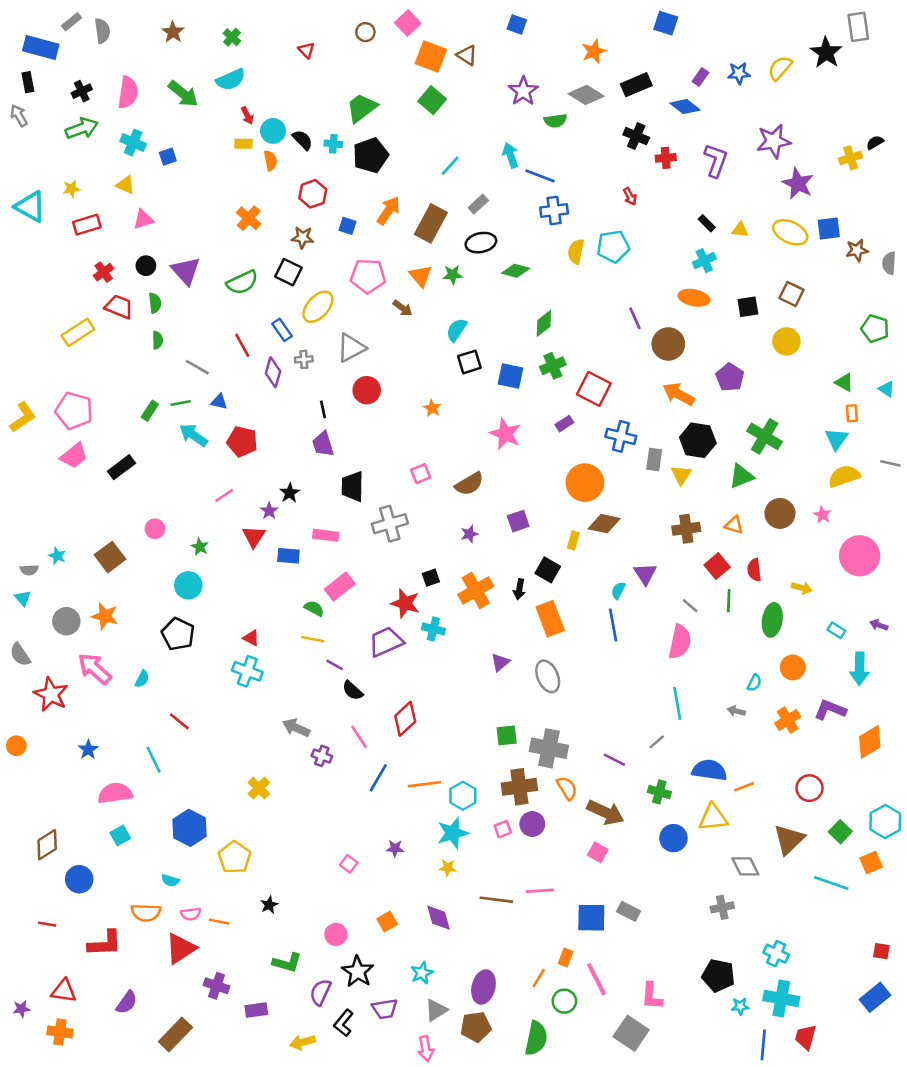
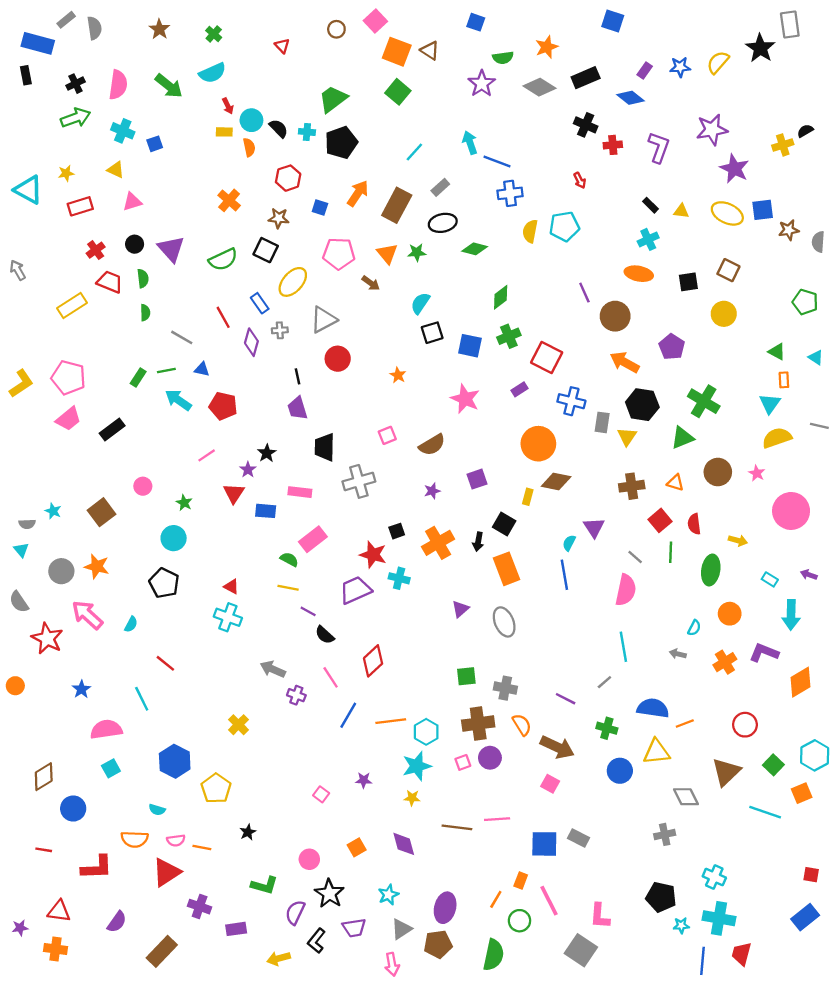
gray arrow: (19, 116) -> (18, 270), moved
green semicircle: (555, 121) -> (503, 58), moved
gray cross: (549, 748) -> (505, 688), size x0.7

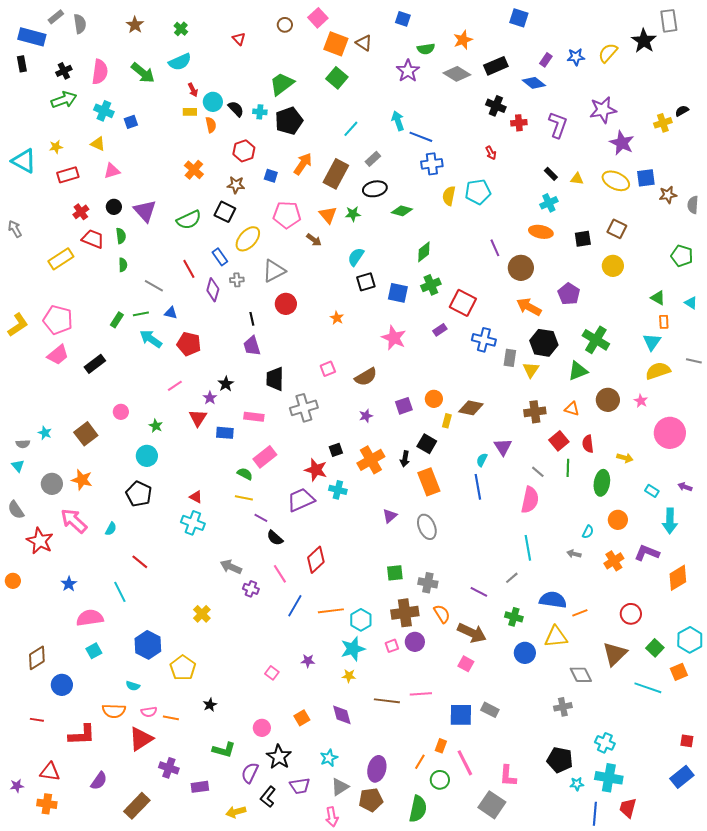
orange circle: (538, 444) -> (434, 399), moved, size x0.6

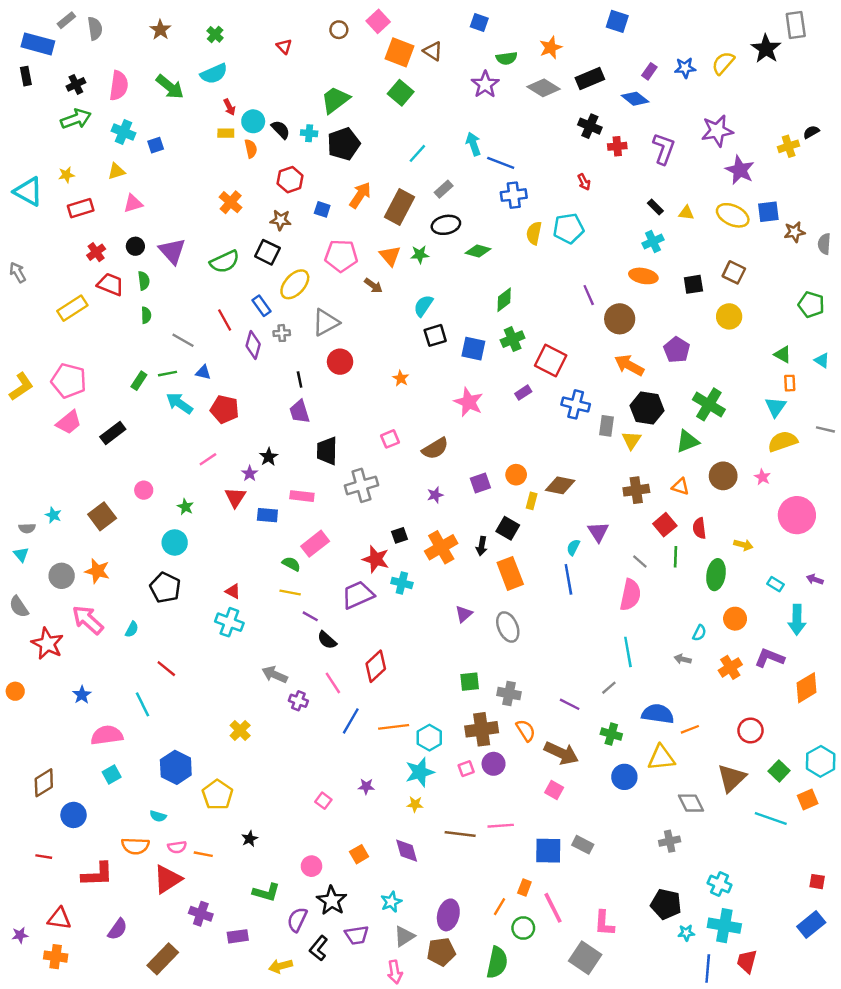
yellow triangle: (98, 144) -> (116, 171), turned -42

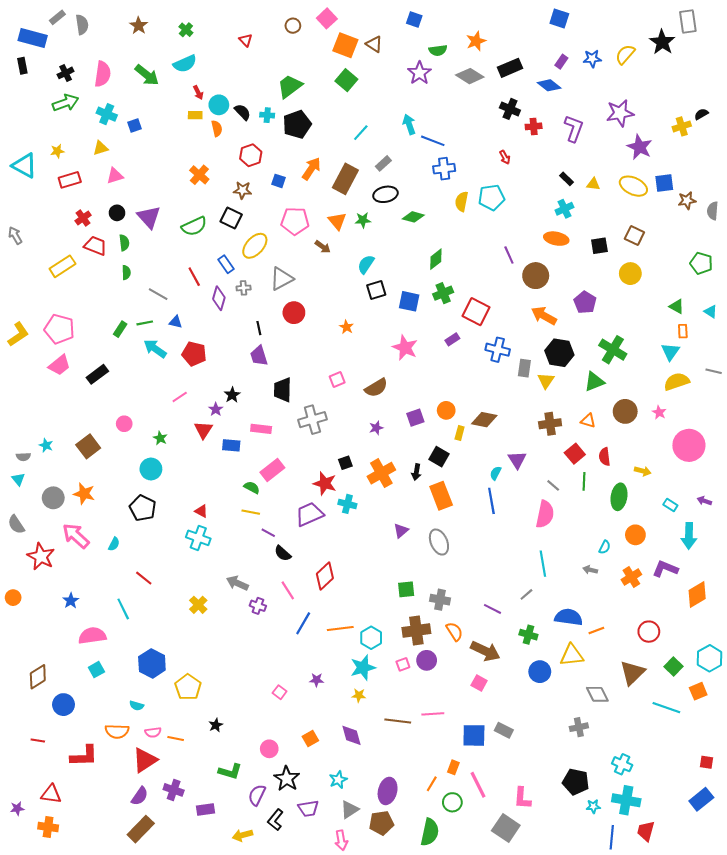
blue square: (617, 21) -> (559, 18), moved
yellow cross: (240, 730) -> (198, 605), moved
purple semicircle: (118, 929) -> (140, 796), moved

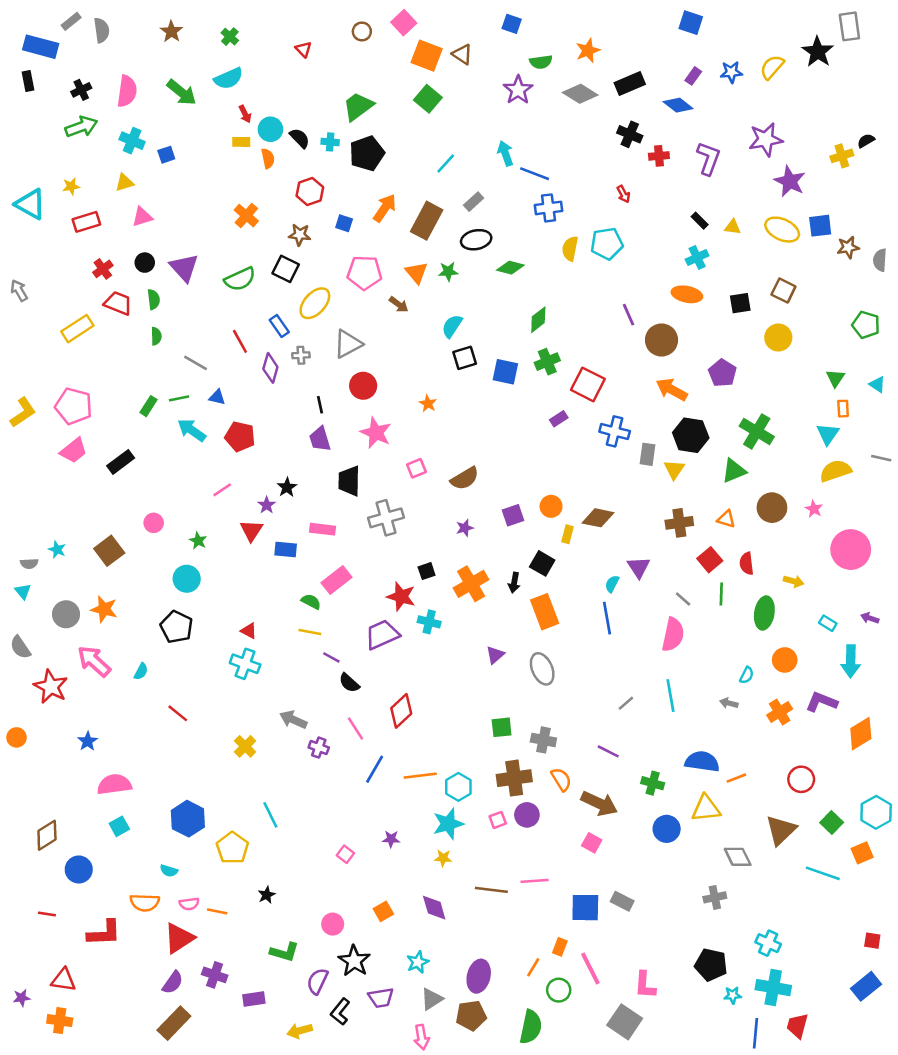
green triangle: (677, 306) -> (835, 378), turned 35
pink star: (405, 348) -> (376, 433), moved
gray line: (526, 594) -> (626, 703), moved
cyan line: (123, 609) -> (270, 815), moved

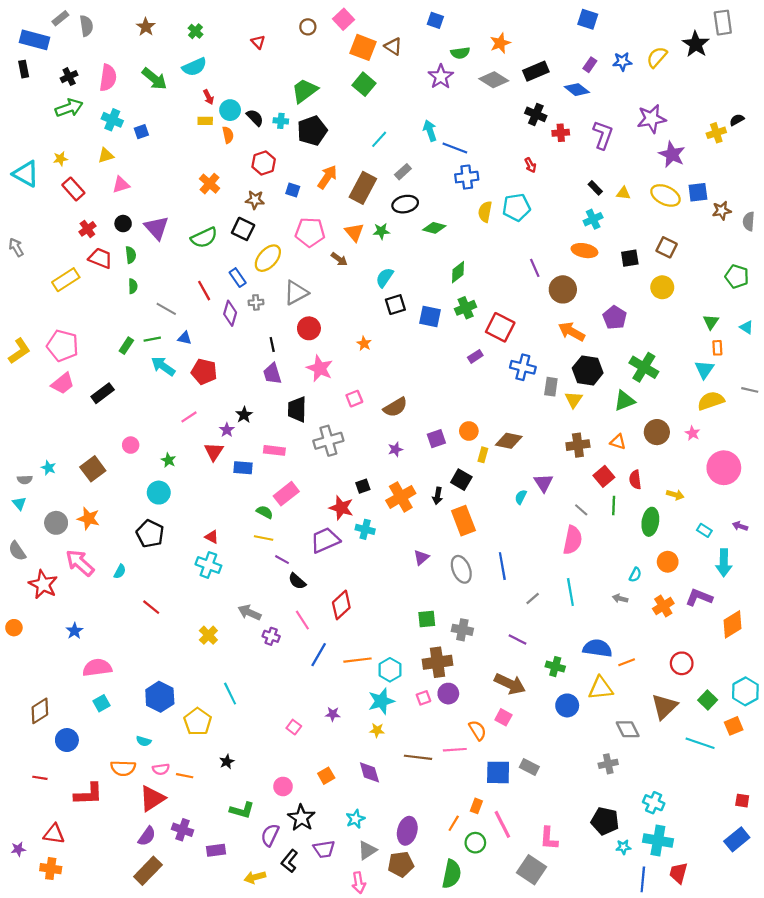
red rectangle: (86, 222) -> (73, 189), turned 65
blue line: (607, 618) -> (502, 566), moved
orange semicircle: (561, 779) -> (477, 730), moved

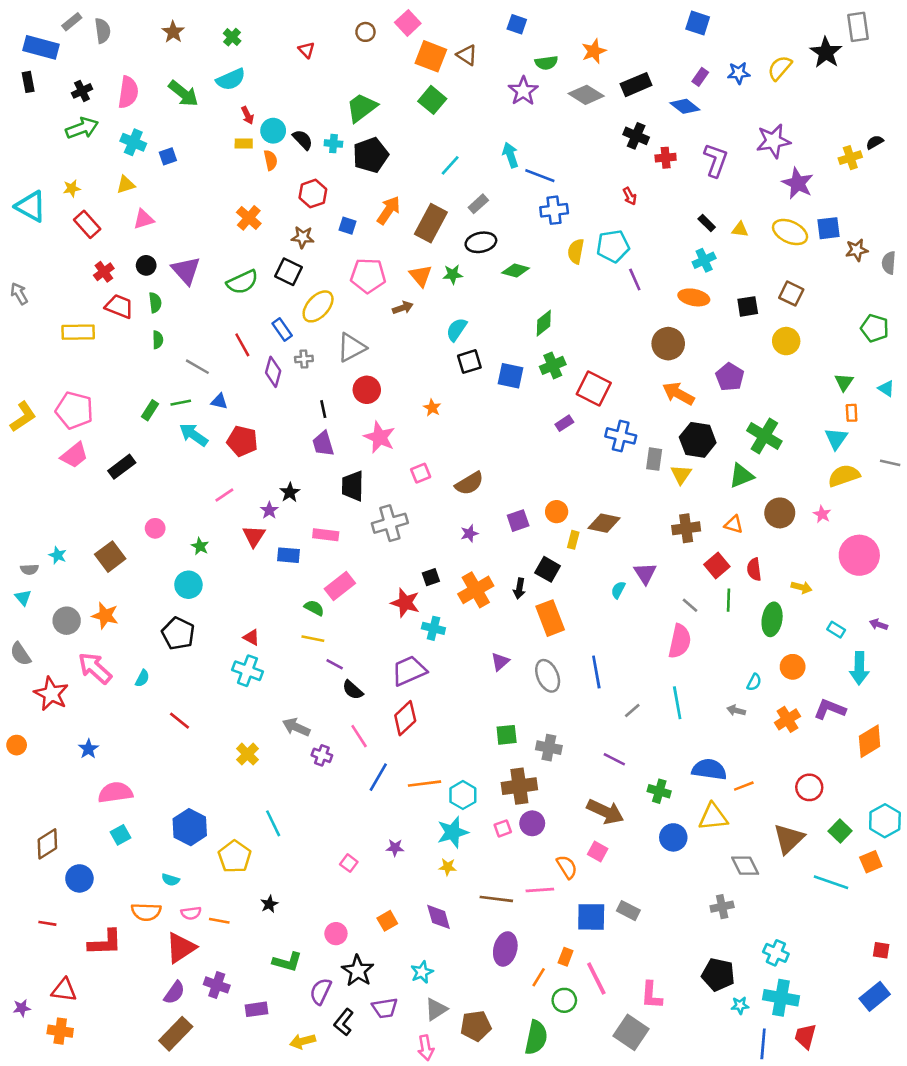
brown arrow: (339, 259) -> (403, 308), turned -56
purple line: (535, 268) -> (635, 279), moved
yellow rectangle: (66, 280) -> (78, 332), turned 32
purple trapezoid: (325, 540) -> (409, 671), moved
purple ellipse: (407, 831) -> (505, 949), moved

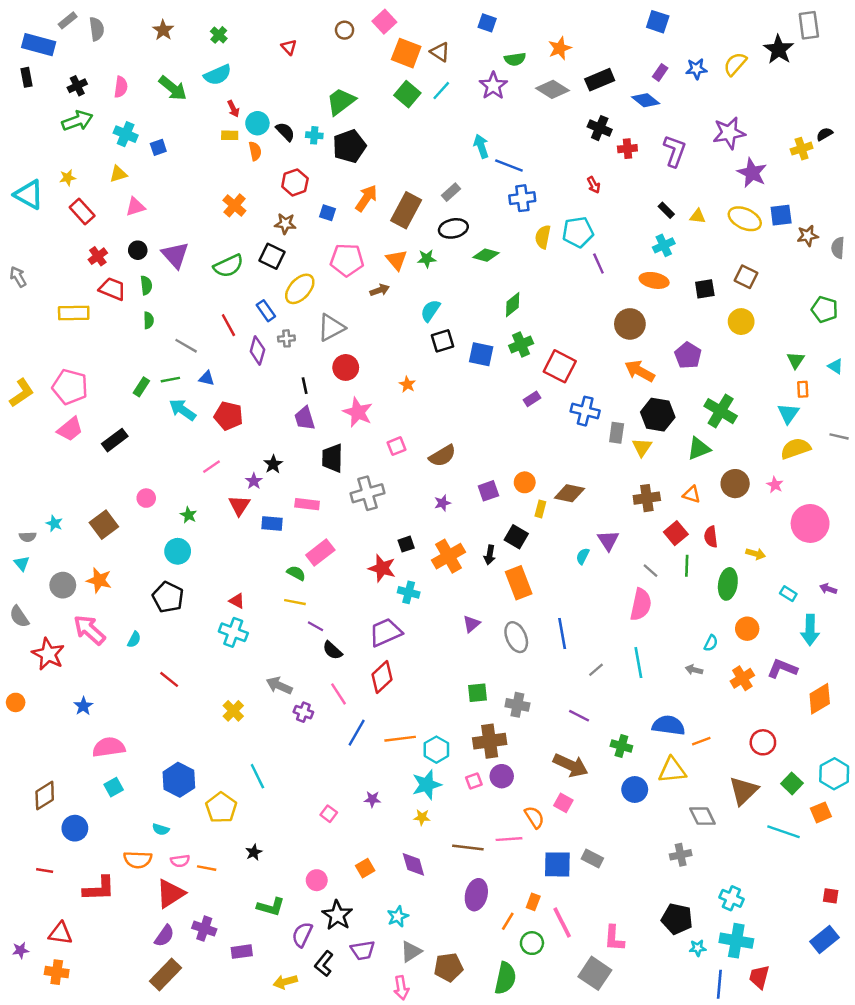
pink semicircle: (128, 92) -> (121, 87), size x0.7
cyan line: (450, 165) -> (441, 91), moved

